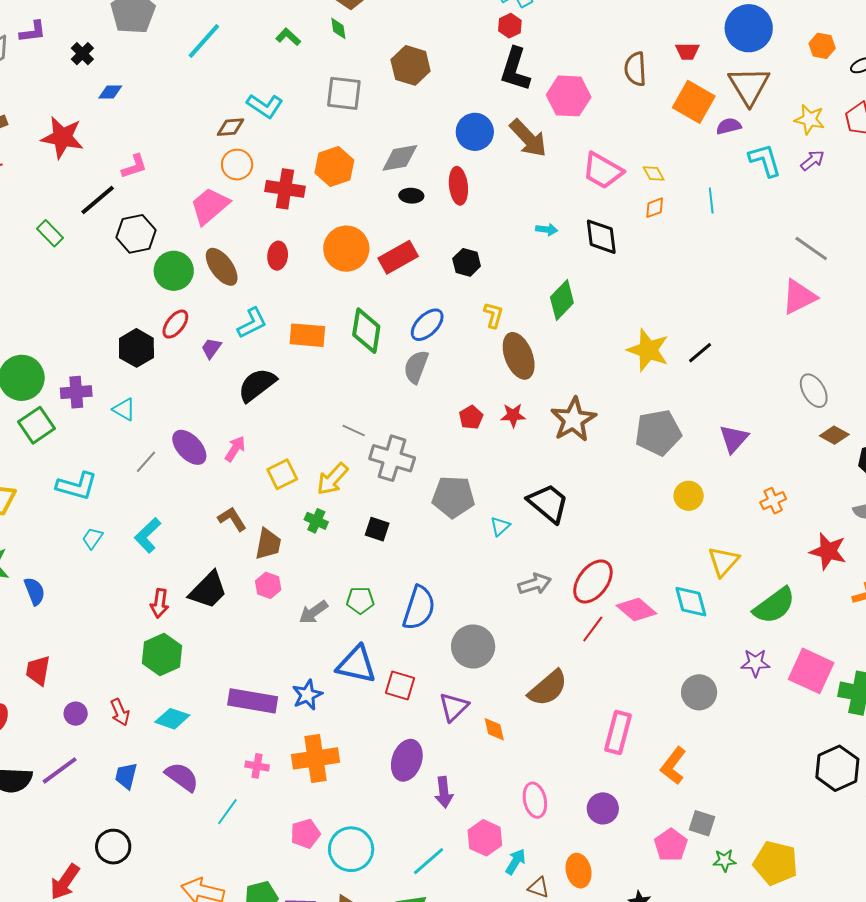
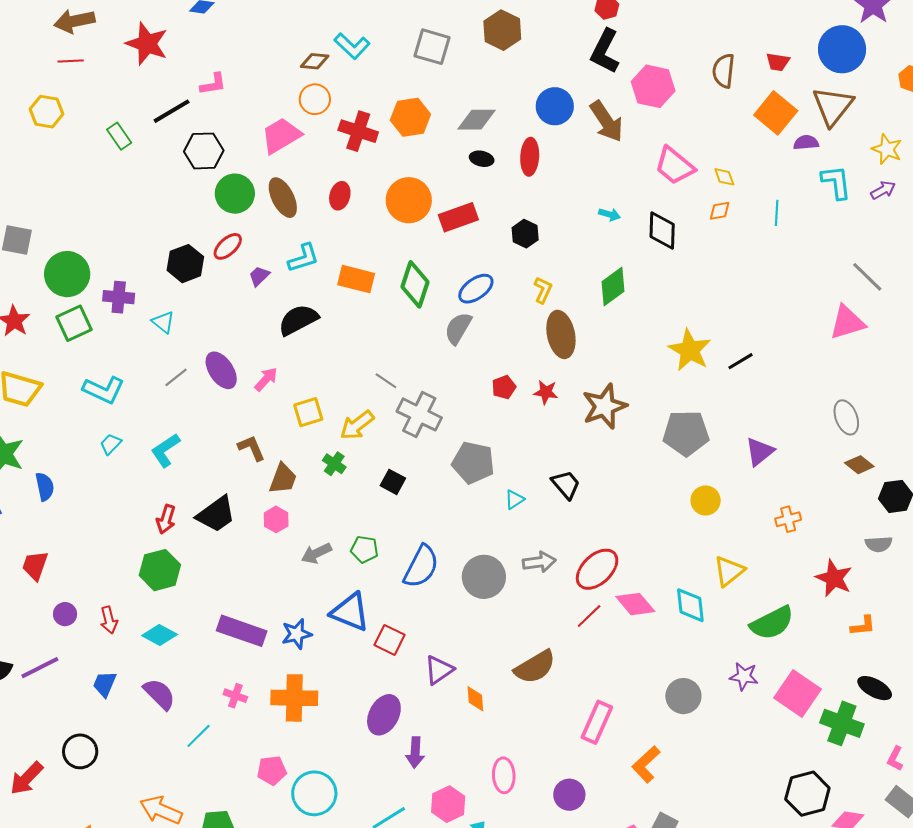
black trapezoid: (548, 503) -> (566, 485), size x0.7
gray circle: (473, 646) -> (484, 577), moved

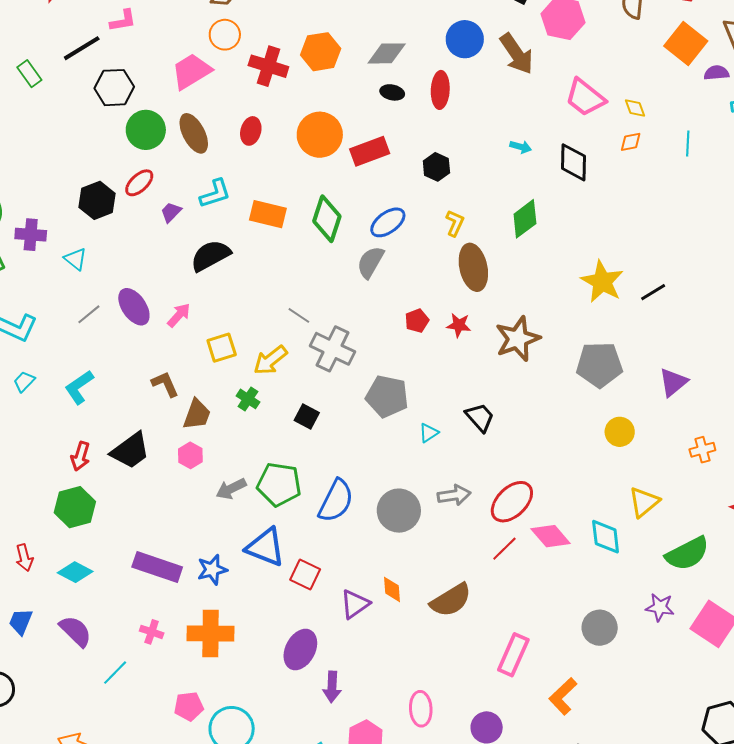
green pentagon: (364, 549) -> (279, 484), size x1.6
orange diamond: (475, 699) -> (392, 589), moved

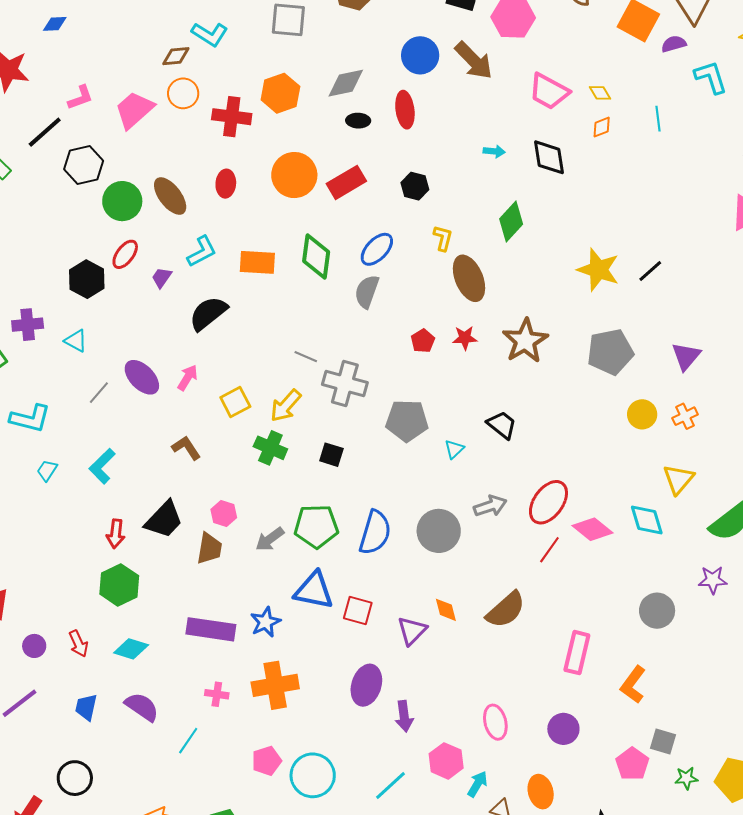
pink trapezoid: (191, 71) -> (134, 110), moved
green cross: (248, 399) -> (270, 448), size x1.4
brown trapezoid: (197, 414) -> (209, 548), moved
orange cross: (702, 450) -> (685, 416), moved

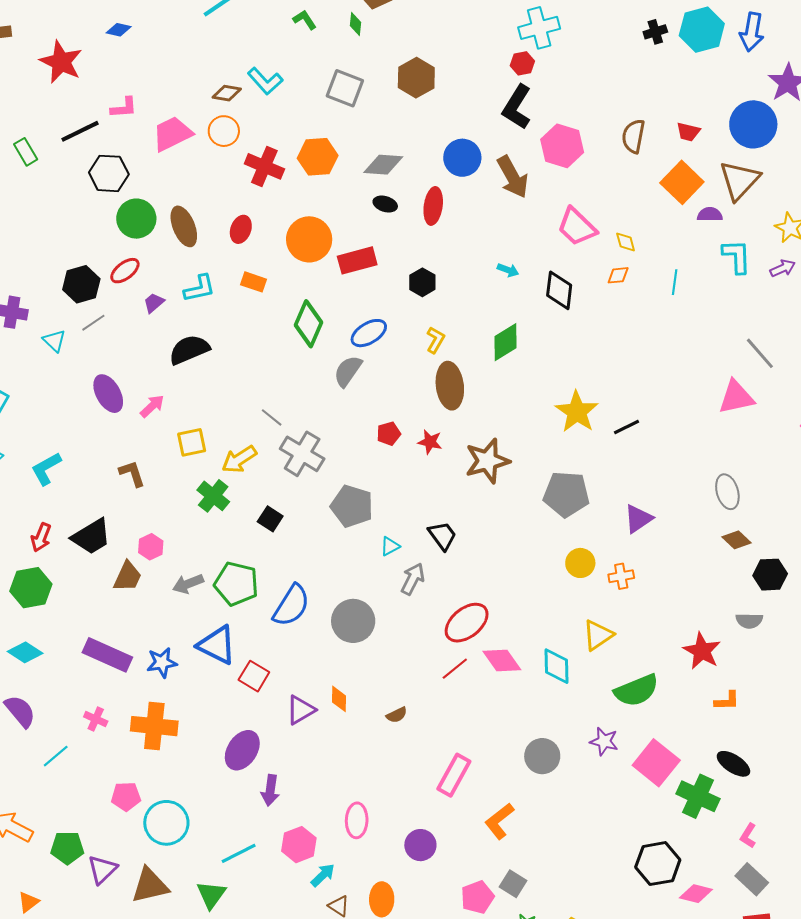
orange rectangle: (257, 262) -> (253, 282), moved, size x0.7
gray line: (99, 393) -> (93, 323), moved
gray arrow: (490, 506) -> (413, 579), moved, turned -60
brown semicircle: (506, 610) -> (397, 715), size x0.5

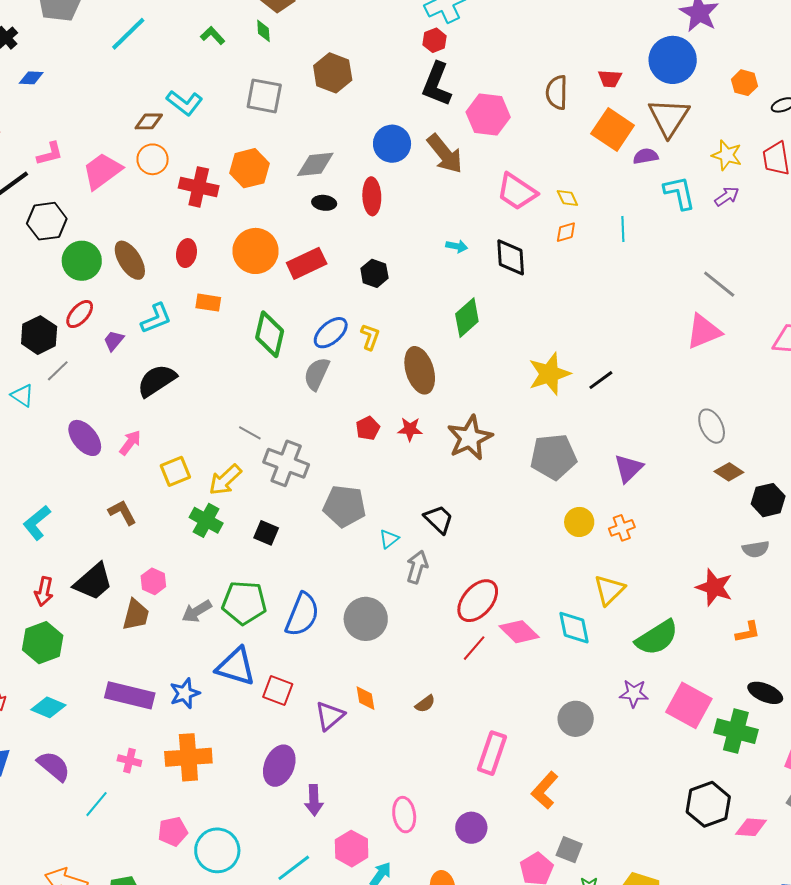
yellow L-shape: (435, 340) -> (370, 337), moved
yellow star: (577, 412) -> (549, 374), turned 30

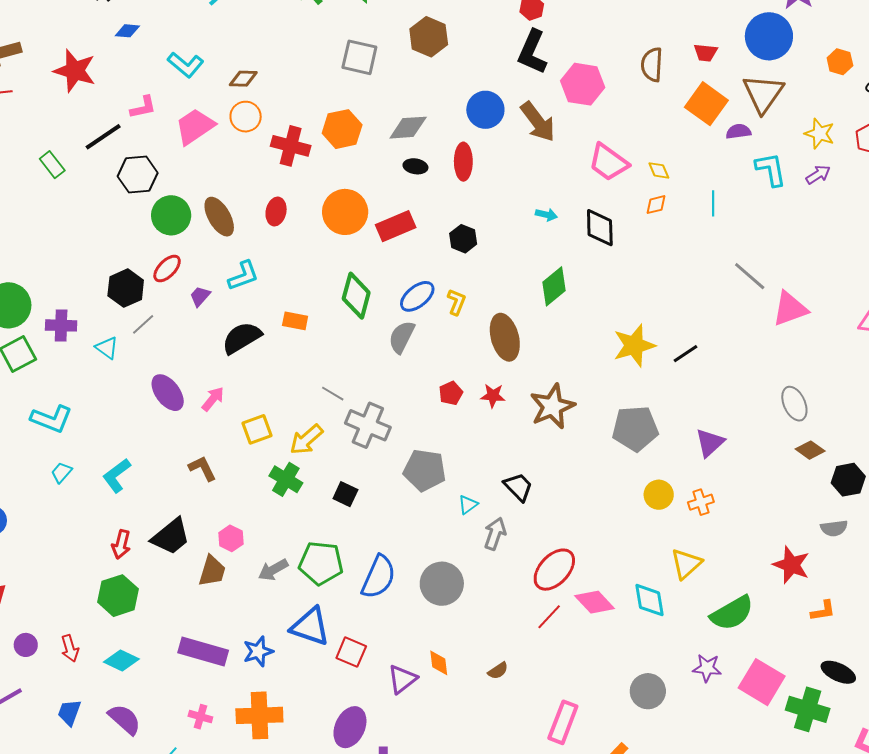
cyan L-shape: (184, 103) -> (186, 65), moved
gray line: (719, 284) -> (750, 276), moved
orange rectangle: (208, 303) -> (295, 321), moved

